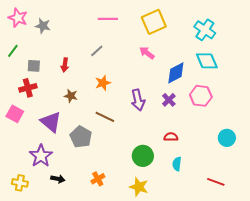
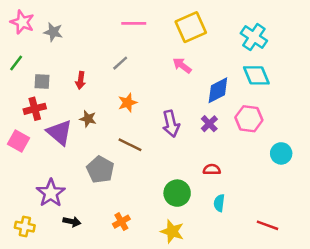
purple triangle: (51, 122) -> (59, 132), moved
cyan circle: (227, 138) -> (281, 153), moved

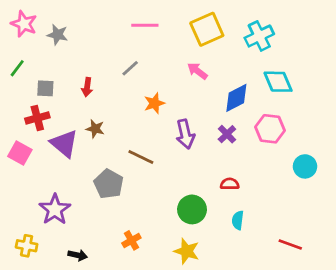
cyan cross: (254, 37) -> (259, 36), moved, turned 30
orange star: (128, 103) -> (154, 103), moved
black arrow: (72, 222) -> (78, 255), moved

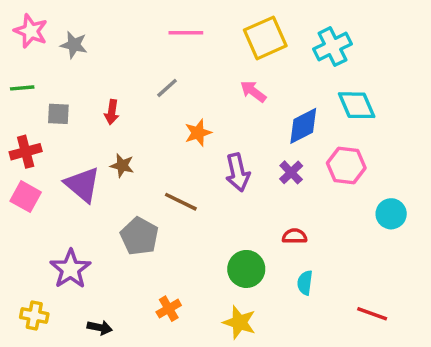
green line: (17, 68) -> (22, 88), turned 48
red cross: (37, 118) -> (26, 152), moved

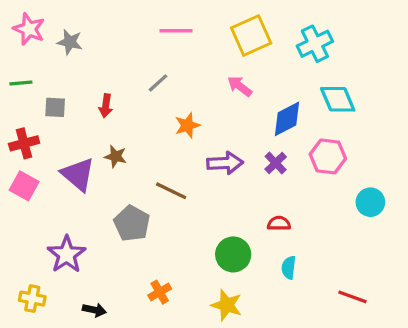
purple arrow: (238, 172) -> (225, 163), turned -80

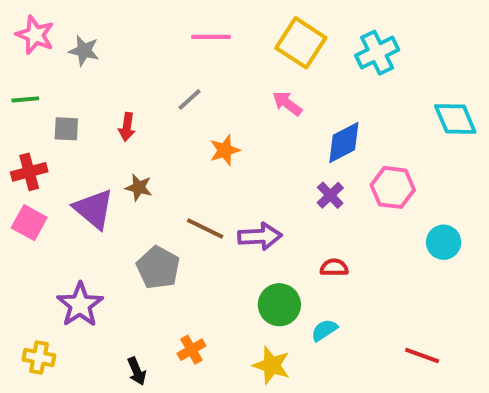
yellow square: (251, 36) -> (301, 43), turned -33
cyan diamond: (338, 99) -> (455, 119), moved
purple arrow: (225, 163) -> (260, 236), moved
cyan semicircle: (289, 268) -> (324, 330), moved, turned 50
black arrow: (94, 310) -> (137, 371), moved, turned 55

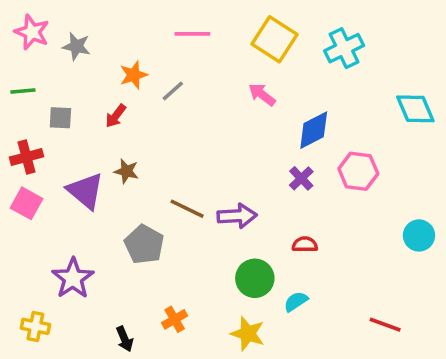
red arrow: (127, 127) -> (116, 116), turned 30
orange star: (225, 150) -> (134, 75), moved
cyan circle: (444, 242) -> (419, 235), moved

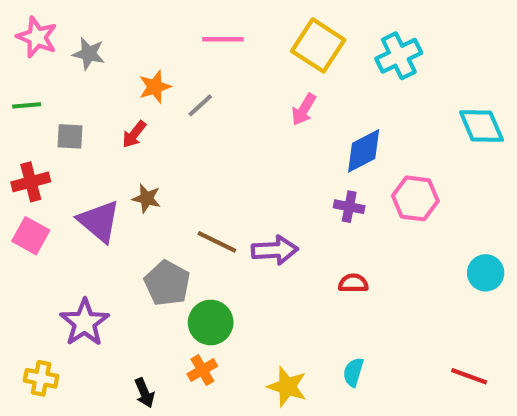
pink arrow: (262, 95) -> (304, 110), turned -96
purple cross: (301, 178) -> (349, 207), turned -35
green circle: (255, 278) -> (211, 322), moved
cyan semicircle: (296, 301) -> (353, 372), moved, turned -40
red line: (385, 325) -> (469, 376), moved

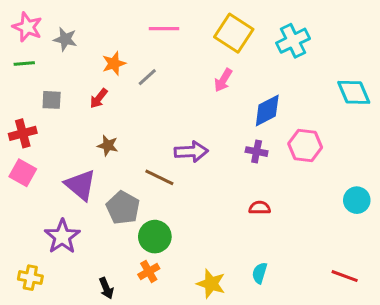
green line: (27, 105) -> (24, 63), moved
purple triangle: (99, 221) -> (80, 185), moved
purple arrow: (275, 250) -> (191, 152), moved

